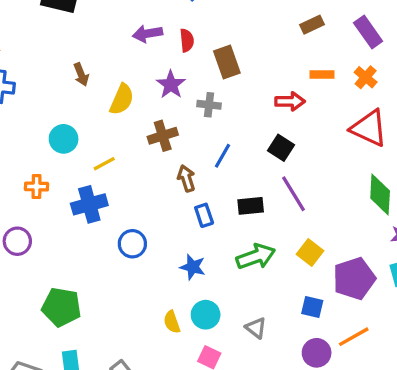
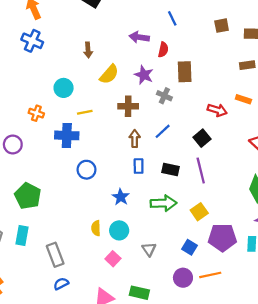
purple star: (171, 85) -> (144, 75), turned -30

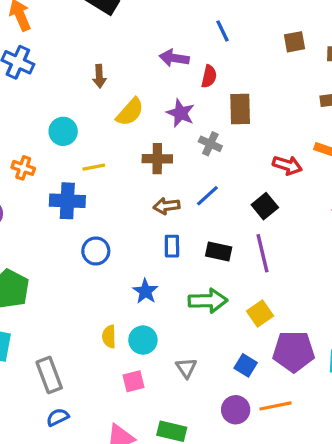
brown arrow: (135, 139) -> (167, 206), turned -98
pink square: (113, 259) -> (133, 381), turned 32

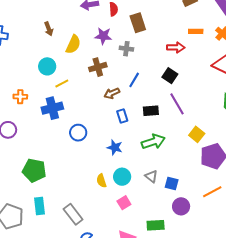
cyan circle: (63, 131) -> (47, 66), moved
yellow square: (260, 313) -> (197, 134), moved
blue square: (246, 365) -> (172, 184), moved
gray triangle: (186, 368) -> (151, 176), moved
purple circle: (236, 410) -> (181, 206), moved

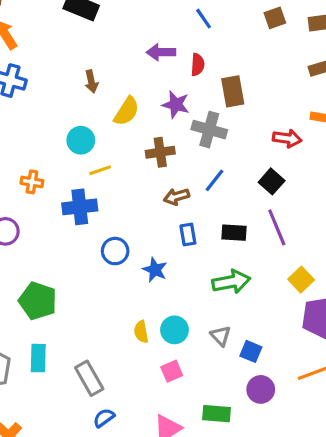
gray cross: (126, 49) -> (209, 130), size x1.5
blue star: (115, 147) -> (155, 270), moved

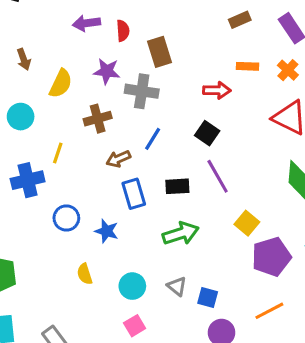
yellow line: (100, 170) -> (58, 153), moved, turned -45
blue rectangle: (188, 235) -> (134, 194), size x1.4
yellow semicircle: (141, 332) -> (85, 274), moved

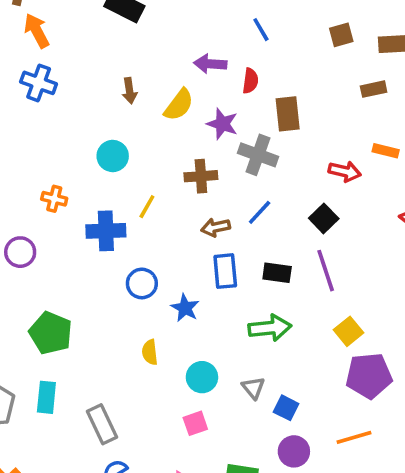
brown rectangle: (240, 20) -> (374, 89), moved
yellow semicircle: (61, 84) -> (179, 105), moved

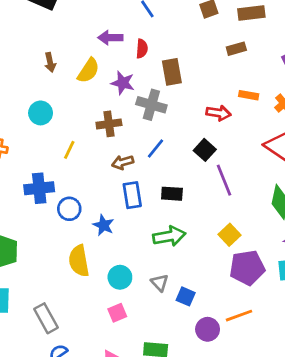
blue cross: (106, 231) -> (39, 188), moved
purple line: (326, 271) -> (224, 180), moved
yellow semicircle: (150, 352) -> (79, 261), size x1.6
purple circle: (294, 451) -> (208, 329), moved

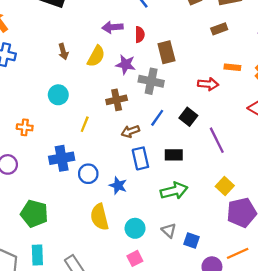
black square: (205, 150) -> (188, 117), moved

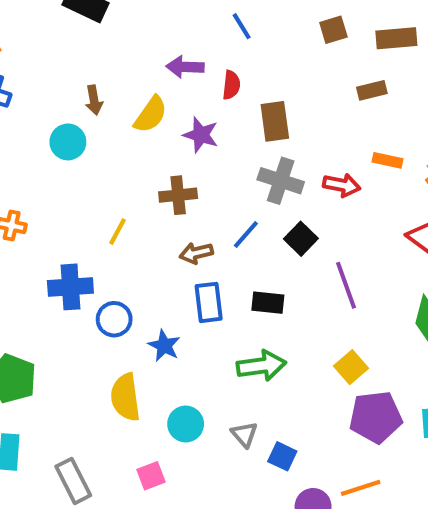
gray cross: (151, 81) -> (281, 181), moved
cyan circle: (58, 95) -> (68, 142), moved
pink square: (135, 258) -> (151, 476), moved

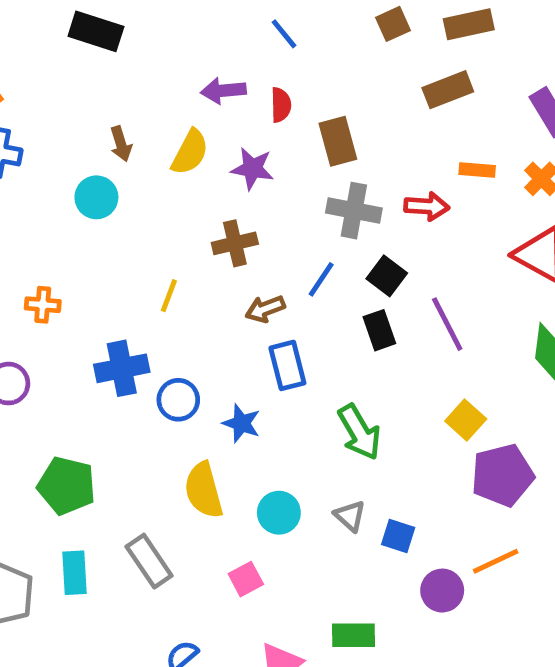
brown rectangle: (372, 90) -> (448, 90), size x1.4
black rectangle: (268, 303) -> (379, 330), moved, turned 72
green arrow: (261, 366) -> (359, 432), turned 75
gray rectangle: (73, 481) -> (149, 561), moved

